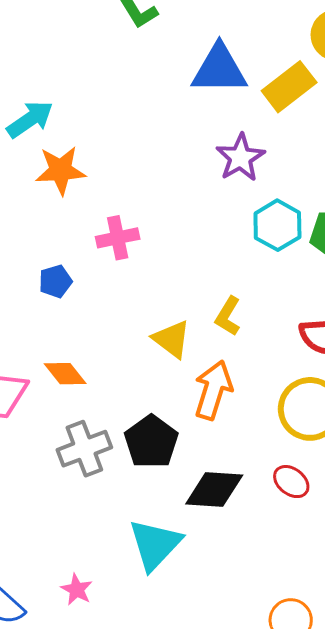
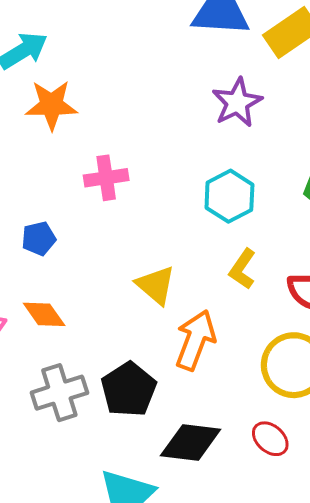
cyan hexagon: (277, 225) -> (229, 196), moved
blue pentagon: (55, 281) -> (39, 239), moved
yellow L-shape: (228, 316) -> (243, 269), moved

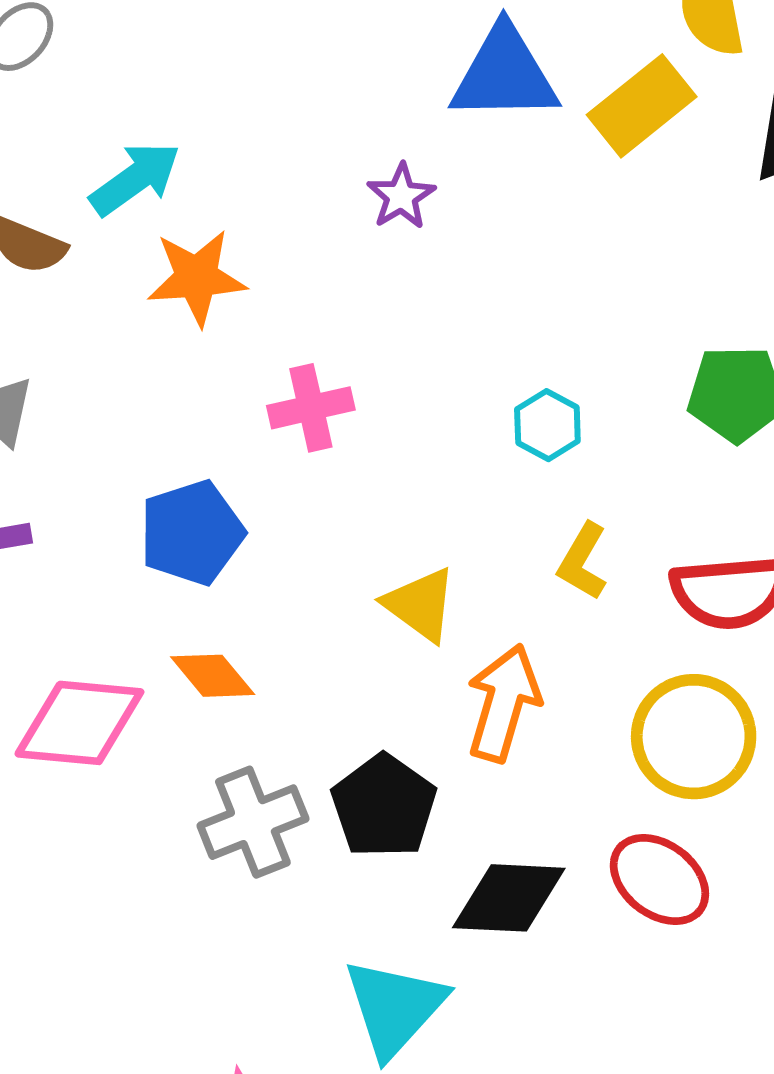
purple star: (237, 103) -> (401, 196), moved, size x0.7
cyan hexagon: (229, 196) -> (547, 425), size x0.7
blue pentagon: (39, 239) -> (192, 533), size x1.6
red ellipse: (270, 439) -> (659, 880), size x1.4

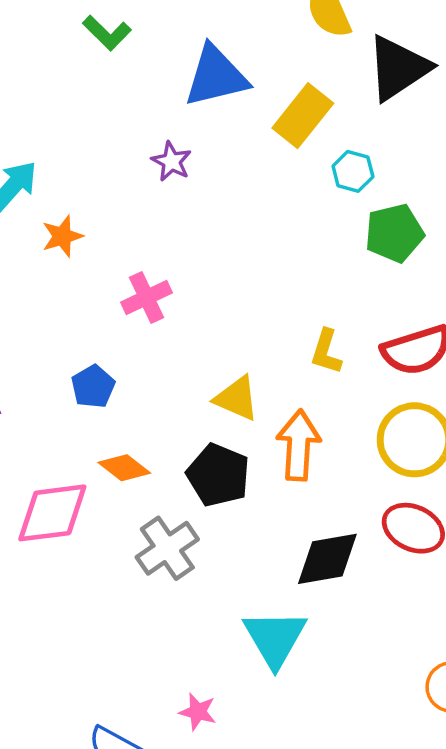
yellow rectangle: (642, 106) -> (303, 116), moved
orange star: (197, 278) -> (62, 236), size x0.7
cyan hexagon: (547, 425) -> (353, 171), moved
blue pentagon: (192, 533) -> (93, 387), size x0.7
black pentagon: (384, 806) -> (218, 475), moved

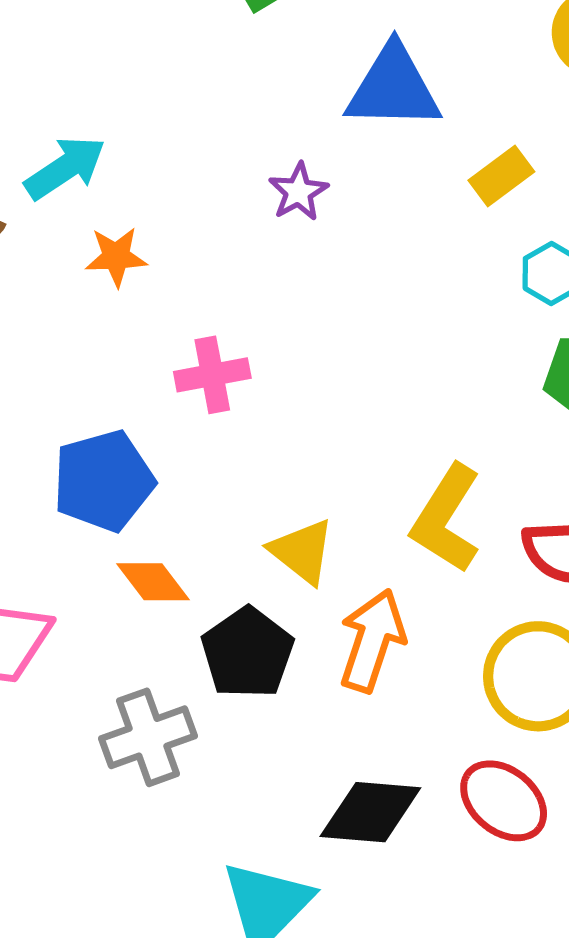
yellow rectangle: (303, 116) -> (501, 176), size x0.7
yellow L-shape: (326, 352) -> (446, 519), size x1.6
blue pentagon: (93, 387) -> (103, 481), size x1.6
orange diamond: (124, 468) -> (153, 582), moved

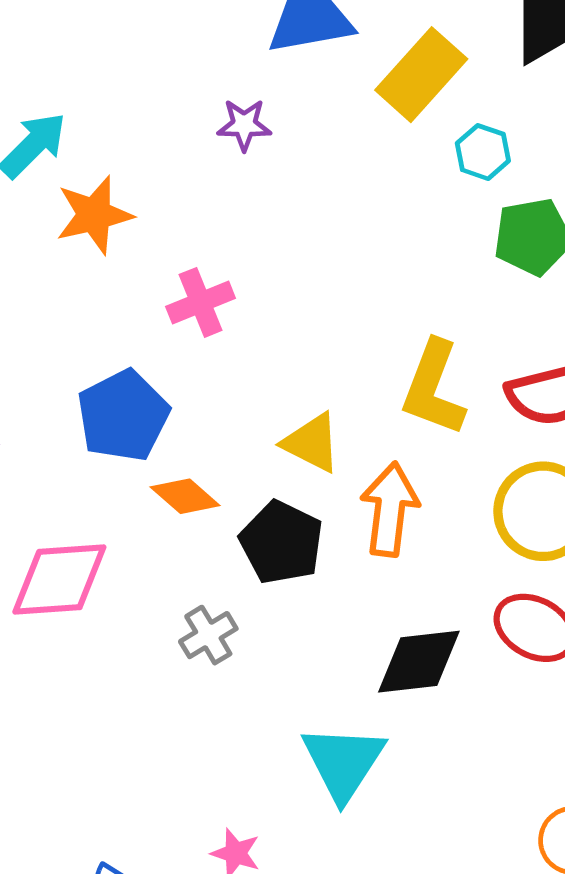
yellow rectangle: (501, 176) -> (421, 75), size x1.6
purple star: (298, 192) -> (244, 125), turned -30
orange star: (116, 257) -> (94, 215), size x1.4
gray cross: (148, 737) -> (208, 635), size x0.7

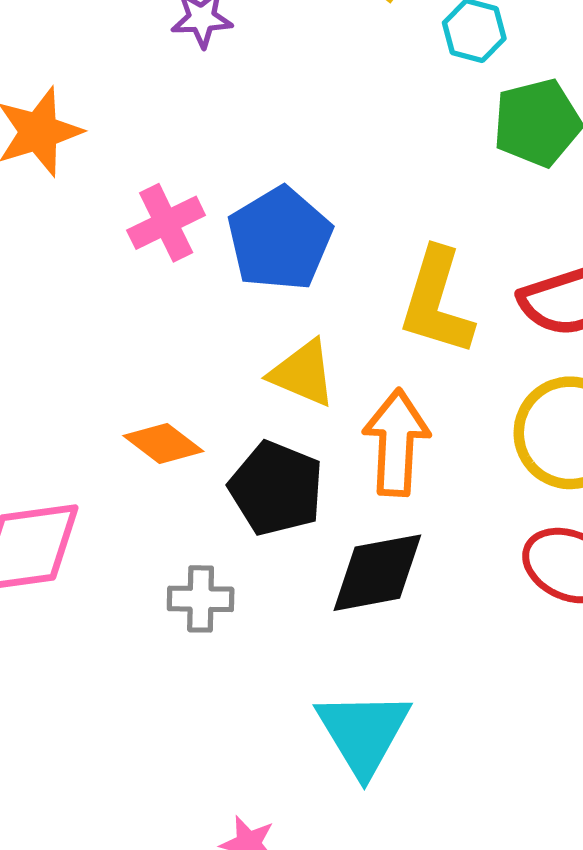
blue pentagon: (123, 416) -> (280, 239), moved
gray cross: (208, 635) -> (201, 599), turned 36
black diamond: (419, 662) -> (377, 573), moved

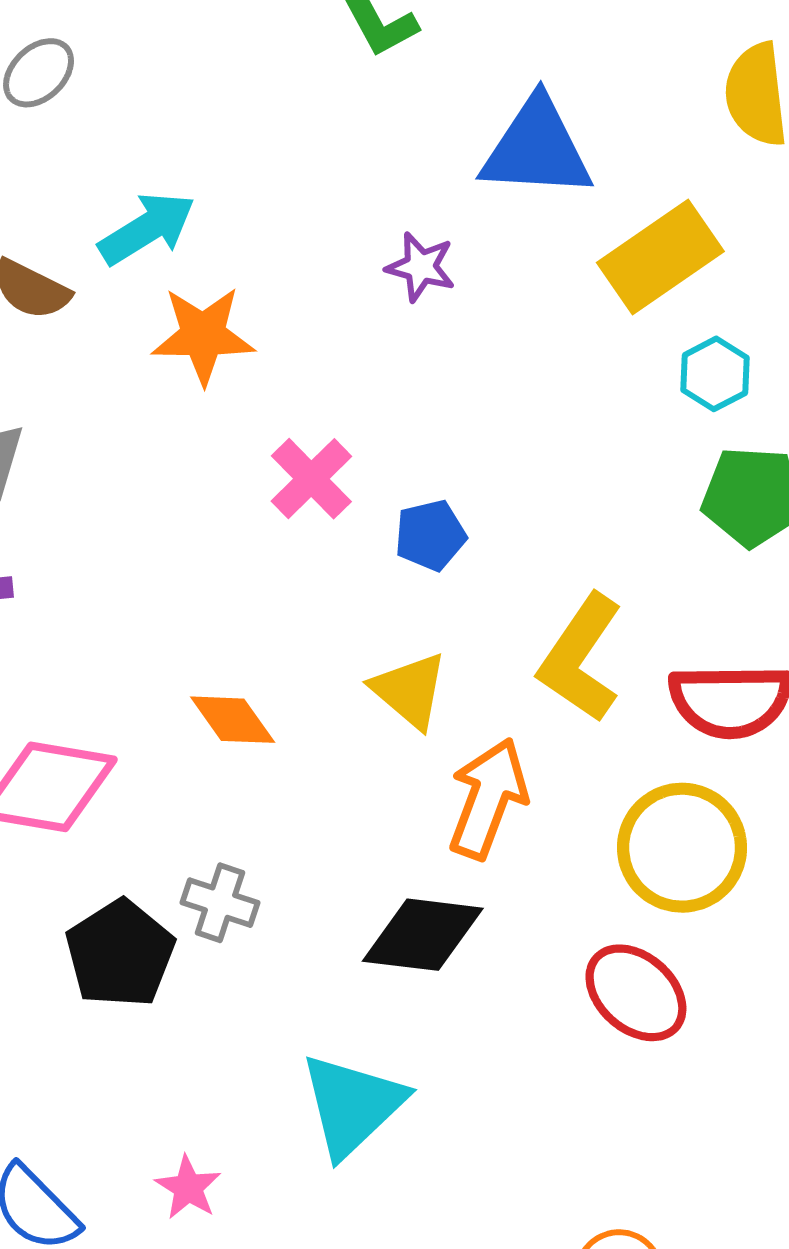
pink cross: (166, 223) -> (311, 479), turned -36
blue pentagon: (280, 239) -> (430, 535), size x0.6
black pentagon: (276, 488) -> (120, 954), moved

